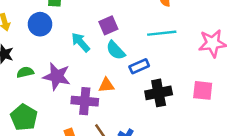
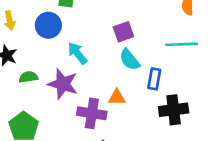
cyan arrow: (81, 42) -> (77, 53), moved
blue rectangle: (139, 66) -> (154, 79), turned -60

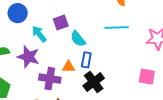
purple square: (123, 32) -> (61, 23), moved
blue rectangle: (154, 79) -> (86, 60), moved
black cross: (174, 110) -> (94, 82), moved, turned -30

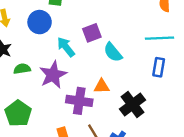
purple star: (28, 57) -> (53, 75), turned 30
blue rectangle: (86, 60) -> (159, 67), moved

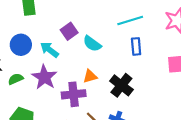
blue circle: (40, 22) -> (21, 45), moved

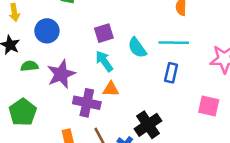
cyan semicircle: (92, 44) -> (137, 48), moved
cyan arrow: (49, 50) -> (104, 61), moved
black cross: (121, 85) -> (148, 125), moved

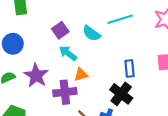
blue rectangle: (171, 73) -> (130, 68), moved

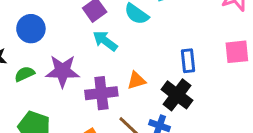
orange triangle: (81, 74) -> (136, 80), moved
purple star: (36, 76) -> (63, 71), turned -30

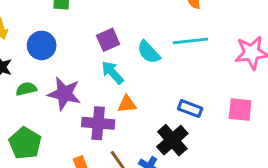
blue rectangle: (188, 61) -> (190, 109), turned -75
orange triangle: (136, 80) -> (127, 104), moved

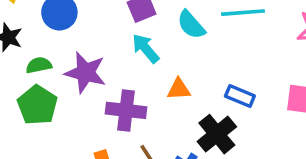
orange triangle: (127, 104) -> (179, 89), moved
green pentagon: (25, 143) -> (37, 105), moved

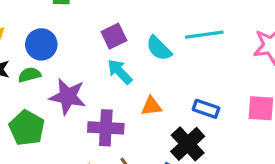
green semicircle: (39, 65) -> (29, 75), moved

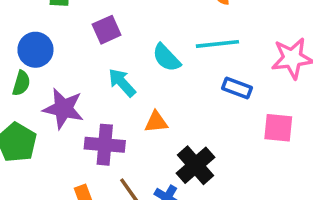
purple square: (114, 36) -> (107, 30), moved
green semicircle: (29, 75) -> (21, 83), turned 120
blue rectangle: (206, 109) -> (237, 88), moved

